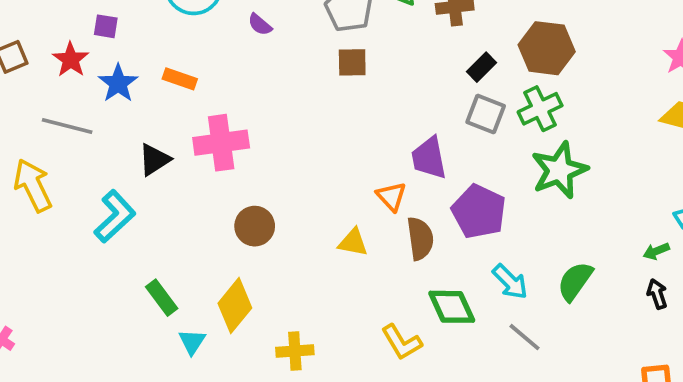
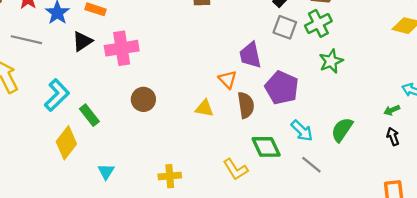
black triangle: (154, 160) -> (82, 41), moved
green star: (559, 170) -> (331, 61), size x0.7
green rectangle: (162, 298) -> (89, 115), moved
yellow diamond: (235, 306) -> (66, 143), moved

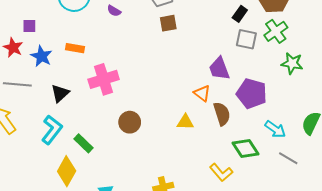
black triangle: (82, 41) -> (60, 93), moved
green star: (331, 61) -> (292, 63), turned -30

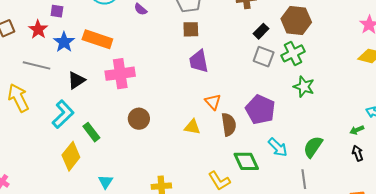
orange rectangle: (75, 48) -> (97, 39), size x1.6
purple trapezoid: (219, 69) -> (199, 61), moved
gray line: (288, 158) -> (304, 179), moved, turned 42

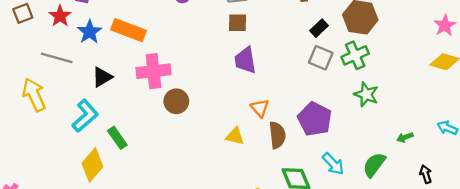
brown circle: (139, 119) -> (176, 101), moved
green arrow: (357, 130) -> (405, 137), moved

